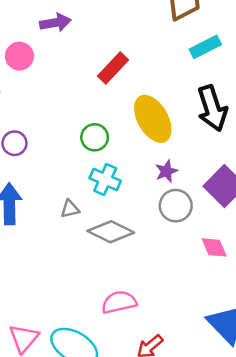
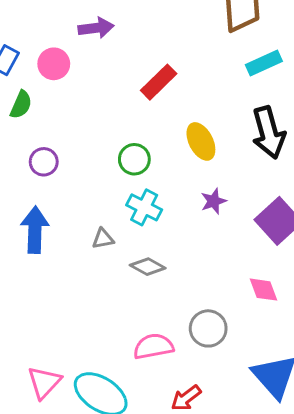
yellow ellipse: (153, 119) -> (201, 141), size x0.7
gray circle: (176, 206) -> (208, 328), moved
gray diamond: (111, 232) -> (148, 267), size x0.7

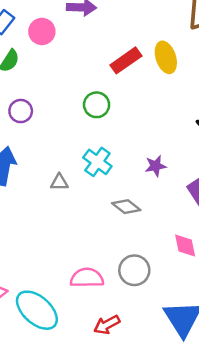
yellow ellipse: (201, 141) -> (166, 57), moved
green circle: (134, 159) -> (97, 105), moved
gray diamond: (148, 267) -> (126, 207), moved

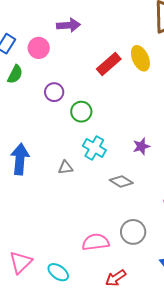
green circle: (97, 105) -> (81, 112), moved
purple circle: (21, 111) -> (54, 92), moved
cyan ellipse: (37, 310) -> (58, 272), size x0.6

